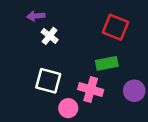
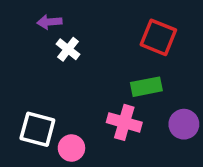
white square: (48, 81) -> (37, 129), moved
pink circle: (68, 108) -> (71, 148), moved

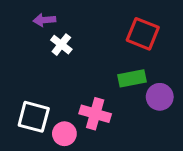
pink cross: (124, 122) -> (95, 114), moved
purple circle: (184, 124) -> (160, 97), moved

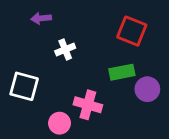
white cross: (61, 45) -> (65, 49), moved, turned 30
white square: (34, 117) -> (24, 86), moved

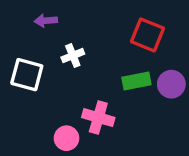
white square: (24, 86) -> (27, 75), moved
purple circle: (147, 89) -> (171, 84), moved

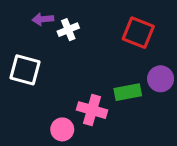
white cross: (73, 56) -> (68, 30), moved
green rectangle: (136, 81) -> (128, 92), moved

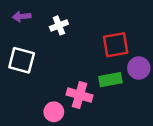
purple arrow: (43, 19) -> (22, 16), moved
red square: (138, 33) -> (116, 45), moved, turned -32

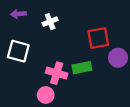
green rectangle: (110, 80) -> (82, 68), moved
pink cross: (80, 95) -> (57, 73), moved

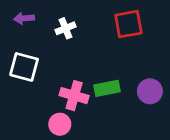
red square: (98, 38) -> (128, 24), moved
purple circle: (118, 58) -> (150, 91), moved

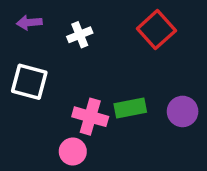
red square: (128, 24) -> (156, 30), turned -32

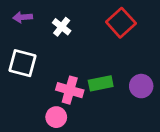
white cross: (80, 35) -> (62, 27), turned -30

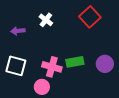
purple arrow: (23, 17) -> (18, 31), moved
white square: (23, 63) -> (16, 66), moved

